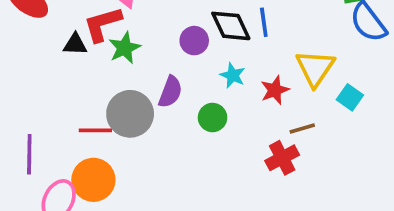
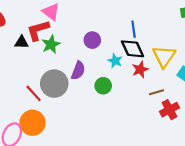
black diamond: (231, 26) -> (133, 49), moved
red line: (95, 130) -> (34, 93), turned 48
red cross: (282, 158) -> (169, 110), moved

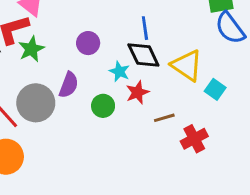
yellow triangle: (164, 56) -> (187, 65), turned -30
red star: (140, 69) -> (137, 92), moved
brown line: (156, 92) -> (164, 118), moved

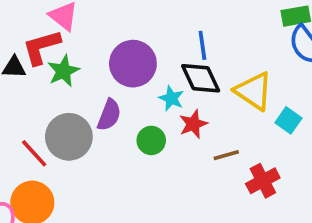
purple circle: (88, 43) -> (133, 64), size x1.6

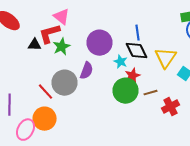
yellow triangle: (254, 91) -> (166, 58), turned 30
green circle: (151, 140) -> (126, 91), moved, size x1.6

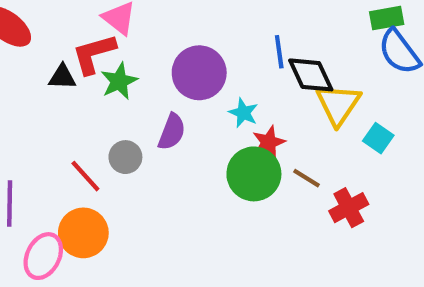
black diamond: (136, 51) -> (311, 75), moved
gray circle: (64, 83) -> (125, 157), size x0.6
brown line: (150, 93) -> (307, 178), turned 48

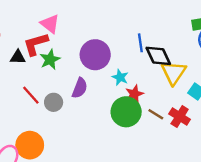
red line: (85, 176) -> (31, 95), moved
red cross: (349, 208) -> (180, 117), moved, turned -30

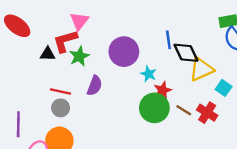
pink triangle: (50, 24) -> (79, 21), turned 30
yellow triangle: (174, 73) -> (201, 69), turned 32
purple semicircle: (80, 88) -> (95, 86), moved
red line: (31, 95) -> (61, 91), turned -36
gray circle: (54, 102) -> (61, 108), moved

